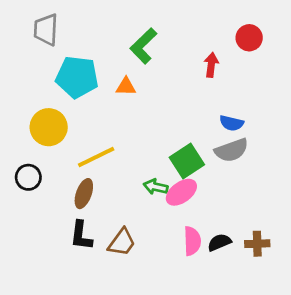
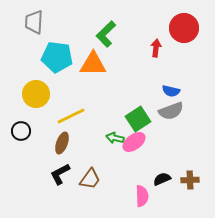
red circle: (249, 38) -> (184, 28), size x1.5
orange triangle: (126, 87) -> (93, 64), size x1.8
black L-shape: (81, 236) -> (60, 174), turned 55
pink semicircle: (192, 241) -> (142, 196), moved

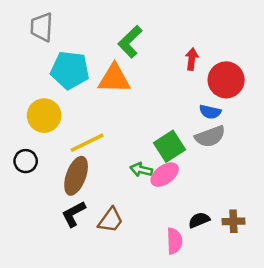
red circle: (184, 28) -> (226, 80), moved
brown ellipse: (62, 143) -> (76, 176), size x1.4

